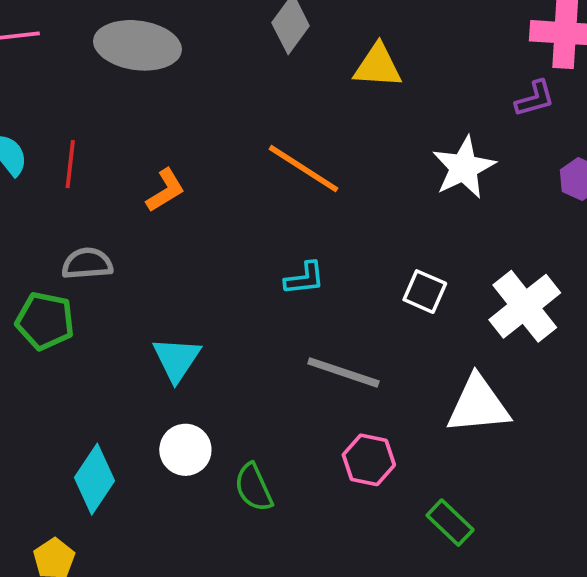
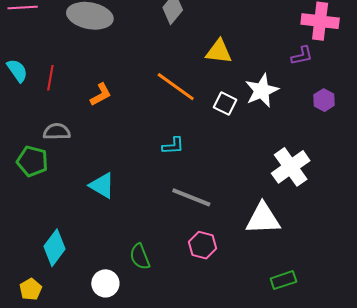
yellow triangle: (378, 66) -> (219, 52), moved
white square: (425, 292) -> (225, 103), moved
cyan triangle: (177, 359) -> (102, 186), turned -36
white circle: (185, 450) -> (105, 283), moved
green rectangle: (450, 523) -> (283, 280), moved, turned -65

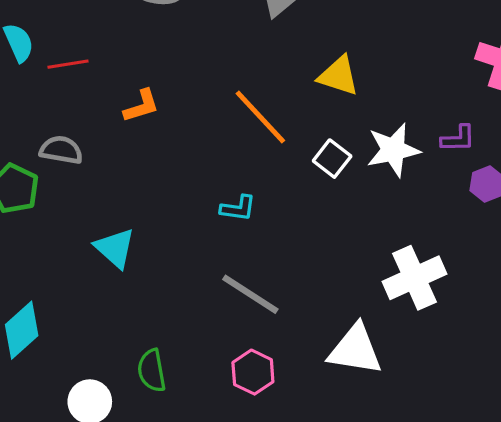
purple L-shape: (302, 56) -> (458, 139), moved
red line: (50, 78) -> (68, 64), turned 60

